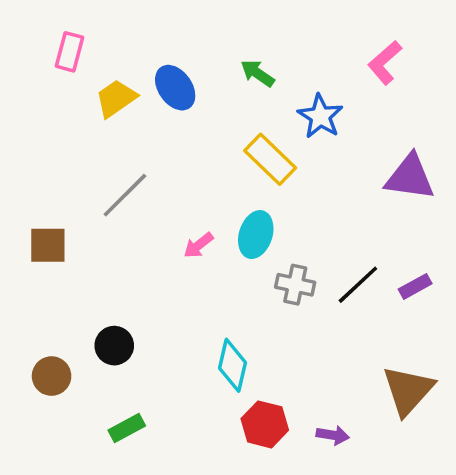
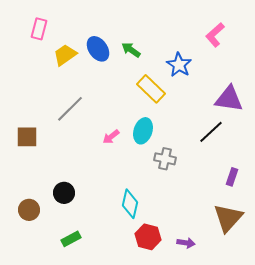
green arrow: (258, 73) -> (131, 50), moved
black line: (358, 285) -> (211, 132), moved
purple rectangle: (415, 286) -> (232, 177), moved, turned -42

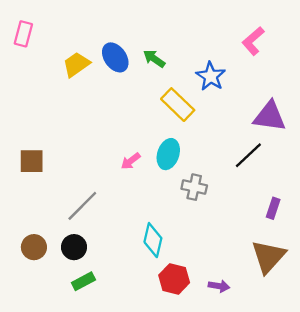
pink rectangle: (39, 29) -> (23, 34), moved
gray line: (70, 109) -> (82, 206), moved
black circle: (64, 193) -> (74, 247), moved

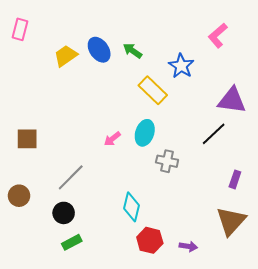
brown circle: (34, 247) -> (19, 196), moved

